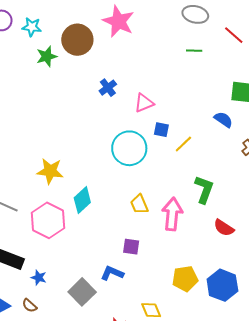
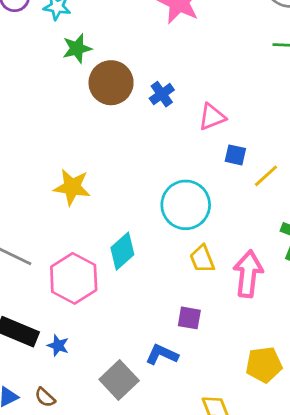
brown circle: (77, 40) -> (111, 83), moved
cyan circle: (129, 148) -> (186, 205), moved
yellow star: (50, 171) -> (72, 187), moved
blue star: (39, 278) -> (58, 345), moved

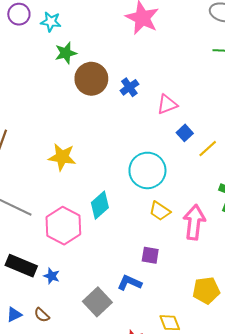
blue square: (235, 155) -> (185, 133), turned 35
yellow trapezoid: (202, 259) -> (160, 211), turned -35

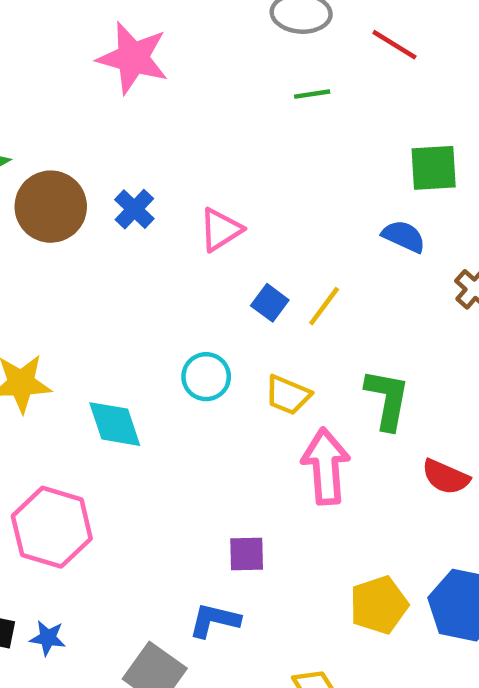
blue square: (185, 133) -> (270, 303), moved
cyan circle: (147, 170) -> (206, 377), size x0.6
cyan diamond: (100, 205) -> (115, 424), moved, turned -56
yellow trapezoid: (160, 211) -> (288, 395), moved

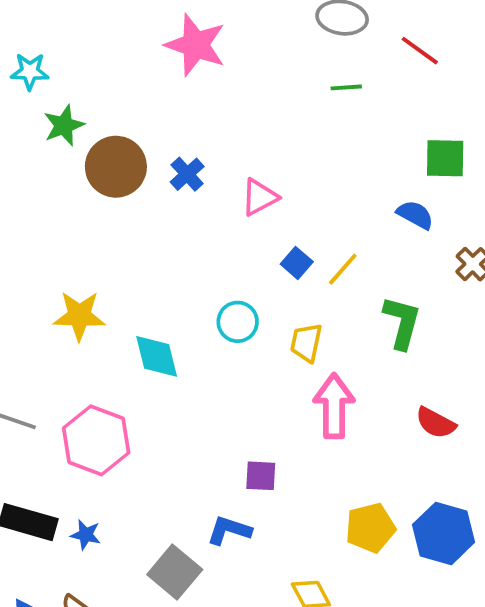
yellow trapezoid: (288, 395) -> (306, 343), turned 75
green L-shape: (387, 399) -> (402, 322), moved

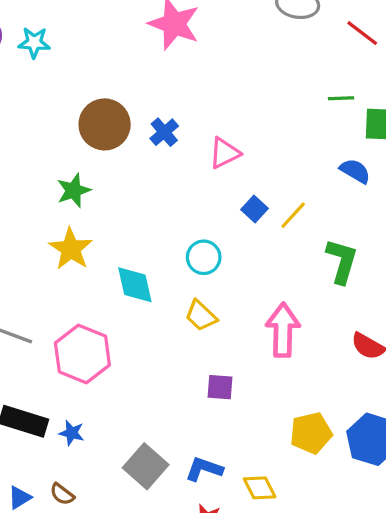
green line: (346, 87) -> (341, 98), moved
green star: (64, 125) -> (74, 190), moved
yellow star: (79, 316) -> (71, 249), turned 30
yellow trapezoid: (306, 343) -> (201, 316), moved, turned -60
blue L-shape: (229, 530) -> (204, 469), moved

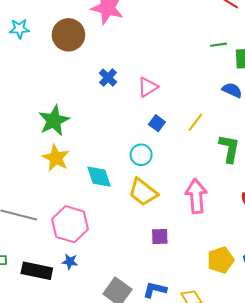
brown circle: (105, 124) -> (68, 35), moved
green star: (74, 190) -> (54, 121), size x1.4
blue square: (255, 209) -> (157, 123), moved
yellow trapezoid: (201, 316) -> (143, 192), size x1.4
blue star: (72, 433) -> (70, 262), moved

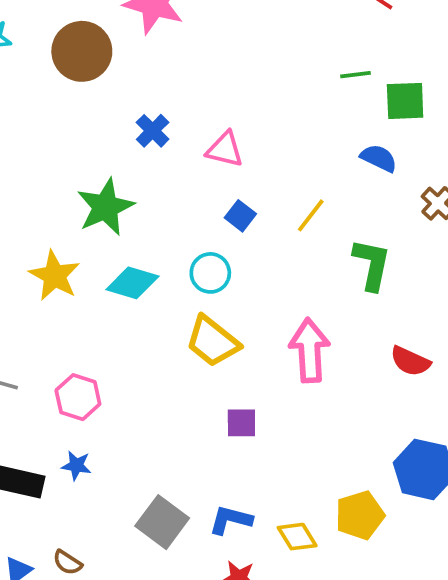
pink triangle: (148, 87) -> (225, 149), turned 45
green star: (54, 121) -> (105, 207), moved
cyan diamond: (99, 177) -> (132, 283), moved, turned -56
pink hexagon: (70, 224) -> (78, 397), size x0.7
yellow pentagon: (221, 260) -> (360, 515), moved

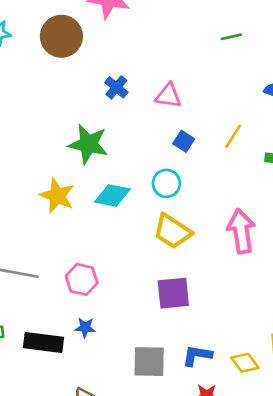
green line: (356, 75) -> (231, 37), moved
green star: (105, 207) -> (88, 144), turned -30
purple square: (241, 423) -> (173, 293), moved, size x1.5
gray square: (162, 522) -> (149, 362), turned -30

